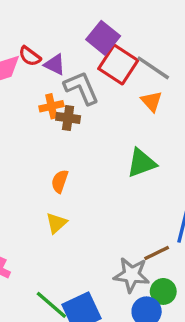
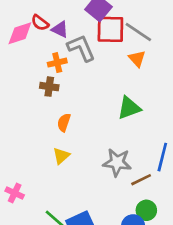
red square: (118, 65) -> (110, 29), turned -32
brown cross: (68, 118) -> (49, 87), moved
gray star: (132, 275) -> (117, 162), moved

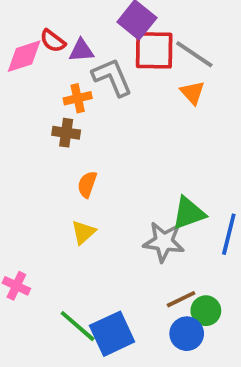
purple triangle: (60, 29) -> (81, 50), turned -30
green triangle: (129, 108) -> (189, 213), moved
brown line: (141, 180) -> (181, 299), moved

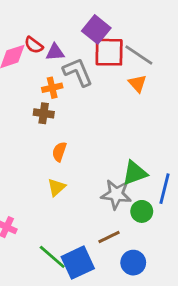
brown line: (181, 299) -> (109, 237), moved
green circle: (206, 311) -> (142, 211), moved

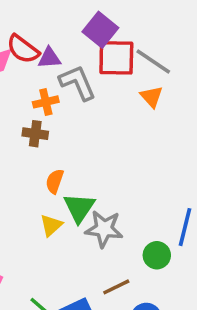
red semicircle: (34, 45) -> (23, 49), size x1.4
green triangle: (135, 173) -> (79, 208), moved, turned -36
gray star: (116, 194) -> (104, 229), moved

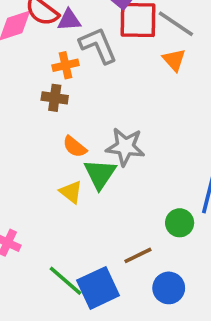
orange semicircle: (55, 181) -> (75, 147), turned -70
yellow triangle: (51, 225) -> (71, 192), turned -40
gray star: (104, 229) -> (125, 147), moved

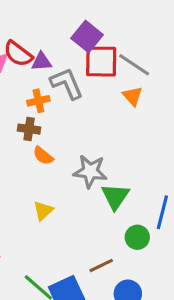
orange semicircle: (75, 147) -> (43, 156), moved
green triangle: (100, 174) -> (115, 196), moved
yellow triangle: (71, 192) -> (43, 211), turned 40

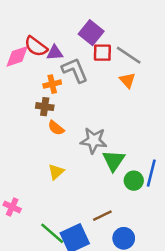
red square: (101, 62) -> (102, 53), size x0.7
green circle: (137, 237) -> (134, 181), moved

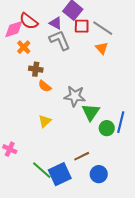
purple triangle: (55, 53) -> (56, 23), moved, turned 32
orange cross: (52, 84) -> (24, 47), moved, turned -32

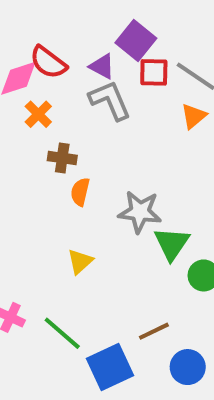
orange triangle: (102, 48) -> (194, 116), turned 32
orange semicircle: (45, 86) -> (80, 192), turned 64
green line: (42, 170) -> (62, 333), moved

